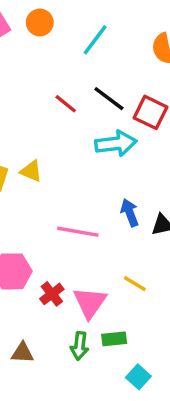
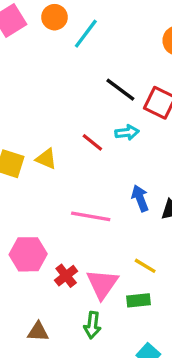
cyan line: (95, 40) -> (86, 34), moved
red line: (66, 104) -> (92, 142), moved
cyan arrow: (116, 144) -> (127, 132), size x0.6
green rectangle: (114, 339) -> (138, 300), moved

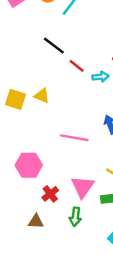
black line: (120, 90) -> (54, 46), moved
red line: (92, 142) -> (77, 66), moved
red cross: (66, 276) -> (50, 194), moved

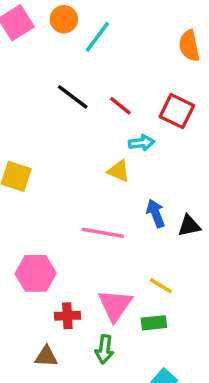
red line: (77, 66) -> (120, 106), moved
yellow triangle: (42, 96) -> (119, 171), moved
red cross: (50, 194) -> (67, 316), turned 35

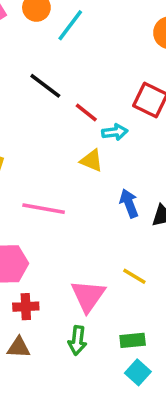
red line: (120, 106) -> (86, 113), moved
pink line: (103, 233) -> (44, 209), moved
red cross: (67, 316) -> (26, 307), moved
green rectangle: (154, 323) -> (133, 340), moved

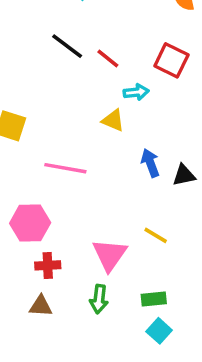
red line: (86, 113) -> (108, 59), moved

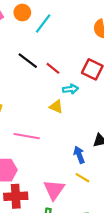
blue arrow: (150, 163) -> (79, 155), moved
red cross: (48, 265) -> (16, 196), size x1.5

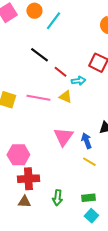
red line: (53, 68) -> (60, 72), moved
pink line: (27, 136) -> (38, 98), moved
pink triangle: (54, 190) -> (63, 137), moved

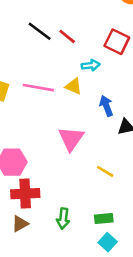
red line: (60, 72) -> (67, 36), moved
blue arrow: (86, 141) -> (106, 106), moved
brown triangle: (24, 202) -> (20, 224), turned -32

